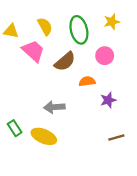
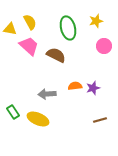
yellow semicircle: (45, 26) -> (30, 22), moved
pink circle: (105, 56) -> (104, 46), moved
brown semicircle: (65, 61) -> (56, 55), turned -114
orange semicircle: (87, 81) -> (75, 86), moved

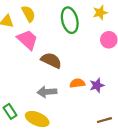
brown semicircle: (56, 55) -> (51, 60), moved

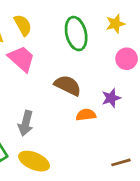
brown semicircle: (51, 60) -> (68, 85), moved
purple star: (97, 85) -> (111, 98), moved
gray arrow: (47, 92) -> (26, 123), moved, turned -72

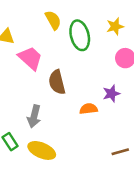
yellow semicircle: (23, 25) -> (53, 20), moved
brown semicircle: (68, 85) -> (57, 82), moved, turned -130

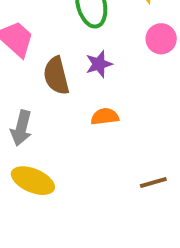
purple star: (111, 94) -> (99, 64), moved

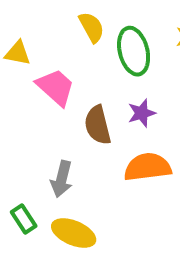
orange semicircle: (105, 116) -> (148, 167), size x1.6

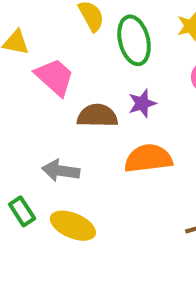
brown semicircle: (98, 125) -> (97, 116), turned 105
gray arrow: (62, 179) -> (61, 171), turned 84

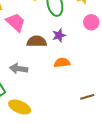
orange semicircle: (148, 158) -> (62, 63), size x0.7
yellow ellipse: (73, 226) -> (20, 107), moved

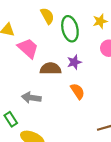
orange semicircle: (62, 63) -> (78, 91), turned 63

